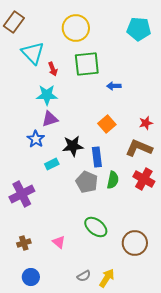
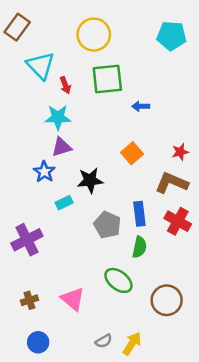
blue rectangle: (97, 157) -> (139, 214), moved
green semicircle: (113, 180) -> (139, 247), moved
pink triangle: (59, 242) -> (73, 299), size x1.5

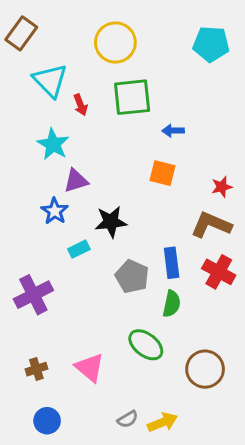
cyan star: (58, 117) -> (53, 144), moved, turned 30
orange square: (132, 153) -> (162, 173), moved, turned -35
yellow arrow: (132, 344) -> (162, 422), turned 35

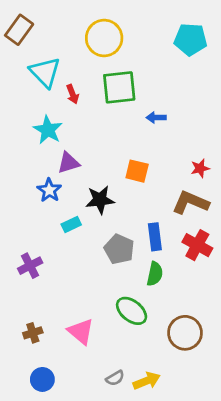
orange square: (162, 173) -> (137, 171), moved
purple cross: (33, 295) -> (30, 266), size x0.7

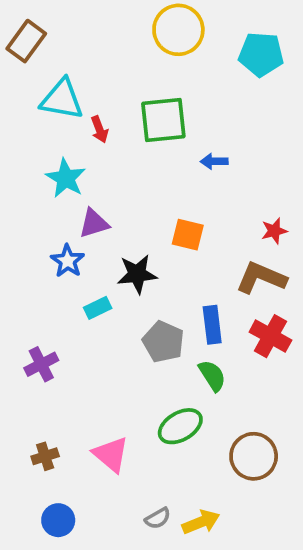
yellow circle: (104, 38) -> (178, 30), moved
cyan triangle: (45, 72) -> (62, 99), turned -36
green semicircle: (155, 274) -> (212, 376), turned -45
green ellipse: (132, 311) -> (180, 426), turned -68

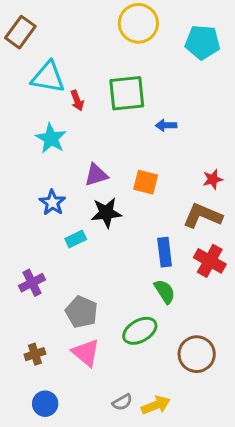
purple triangle: (94, 223) -> (96, 175), moved
gray pentagon: (163, 342) -> (82, 312), moved

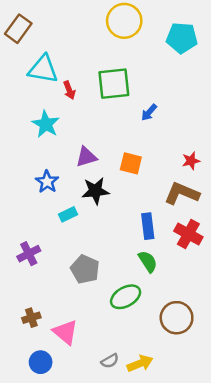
blue arrow: (166, 125) -> (149, 112), turned -48
gray pentagon: (82, 312) -> (85, 269), moved
pink triangle: (86, 353) -> (65, 332), moved

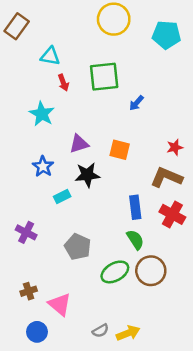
cyan triangle: (43, 69) -> (50, 56), moved, size x0.7
purple cross: (29, 254) -> (26, 232), turned -36
brown circle: (177, 318) -> (151, 271), moved

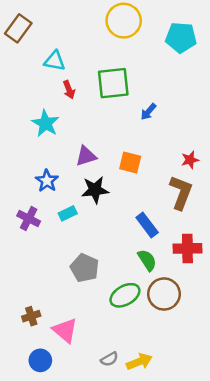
brown L-shape: (166, 177) -> (181, 192), turned 88
blue rectangle: (135, 207) -> (147, 225), turned -30
red cross: (172, 214) -> (187, 248), moved, turned -30
purple cross: (26, 232) -> (29, 218), moved

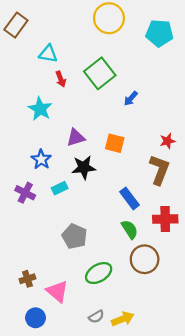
green square: (113, 83) -> (100, 73), turned -32
green ellipse: (125, 295) -> (99, 273), moved

